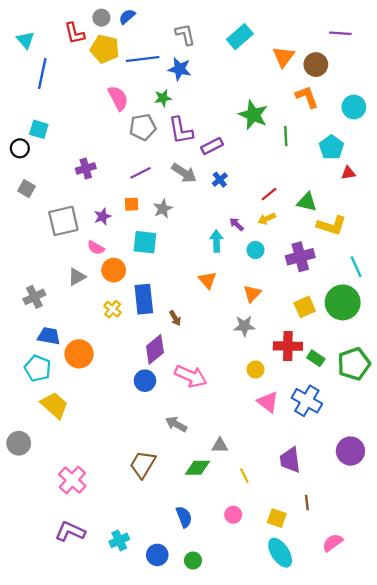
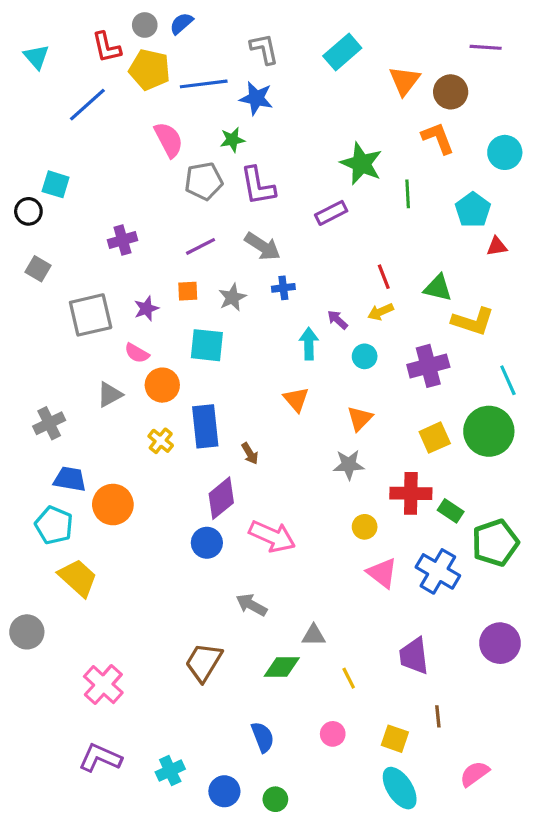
blue line: (42, 73) -> (87, 105), moved, turned 36
purple rectangle: (212, 146) -> (331, 213), moved
blue cross: (220, 180) -> (283, 288), moved, turned 32
red line: (269, 194) -> (384, 277), turned -72
green pentagon: (354, 364) -> (495, 543), moved

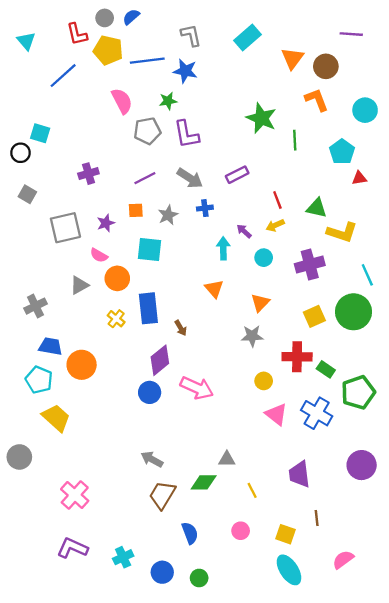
purple rectangle: (331, 213) -> (237, 175), moved
gray arrow: (251, 605) -> (152, 459), moved
brown trapezoid: (204, 662) -> (162, 495), moved

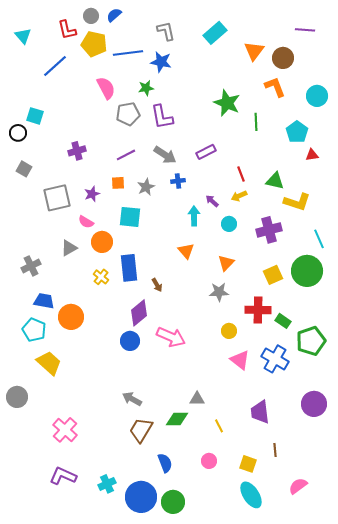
blue circle: (162, 572) -> (141, 497), size x1.6
green circle: (199, 578) -> (173, 502), size x1.5

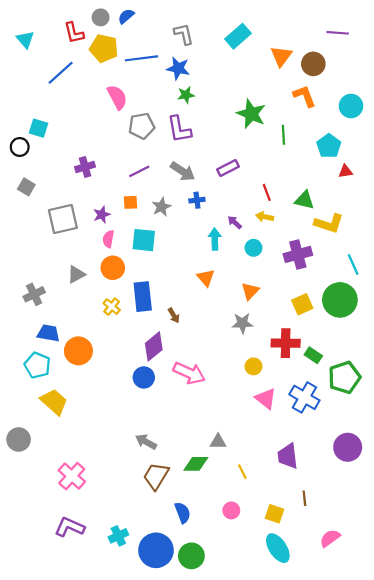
green star: (146, 88) -> (186, 95), moved
yellow arrow: (239, 196) -> (265, 217), turned 35
pink semicircle: (86, 222) -> (108, 239), moved, turned 70

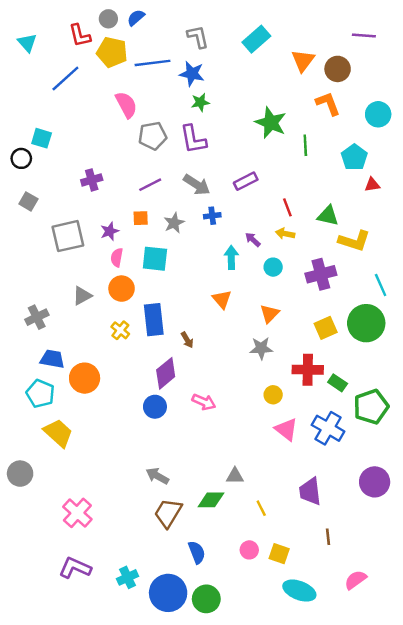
pink arrow: (189, 373) -> (204, 402), size x0.7
yellow square: (275, 514) -> (279, 554), moved
cyan ellipse: (278, 548) -> (299, 591), turned -36

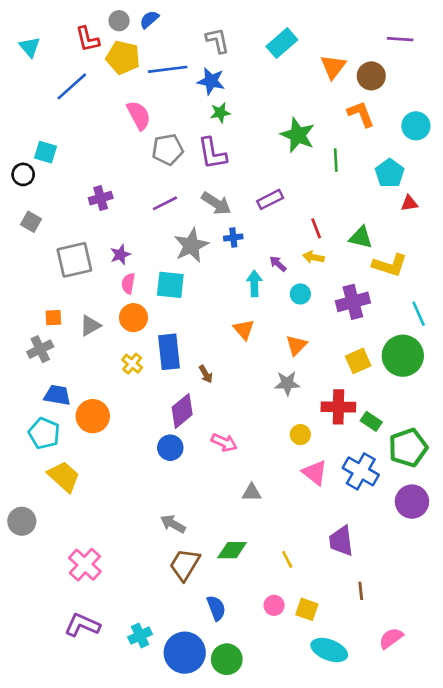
orange square: (141, 218) -> (53, 318), moved
gray star: (174, 223) -> (191, 245), size x1.5
gray triangle: (235, 476) -> (252, 492), moved
purple circle: (375, 482) -> (412, 502), moved

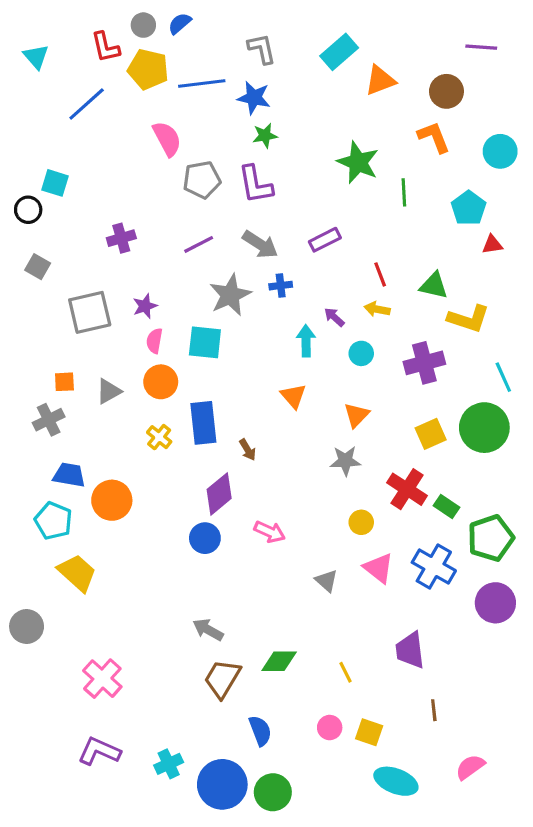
orange triangle: (333, 67) -> (380, 80), moved, turned 32
red cross: (338, 407) -> (407, 489), turned 32
gray triangle: (252, 492) -> (326, 581), moved, turned 42

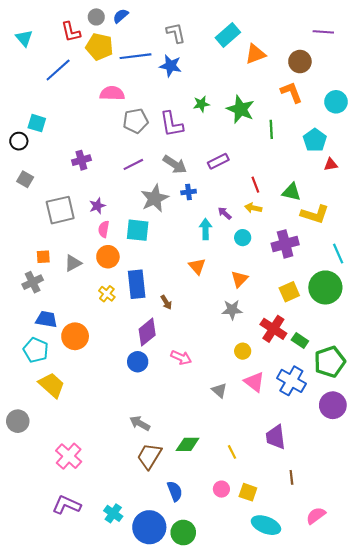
green star: (265, 136) -> (201, 104), moved
pink semicircle: (167, 139) -> (112, 93), turned -60
cyan cross: (169, 764) -> (113, 513), turned -30

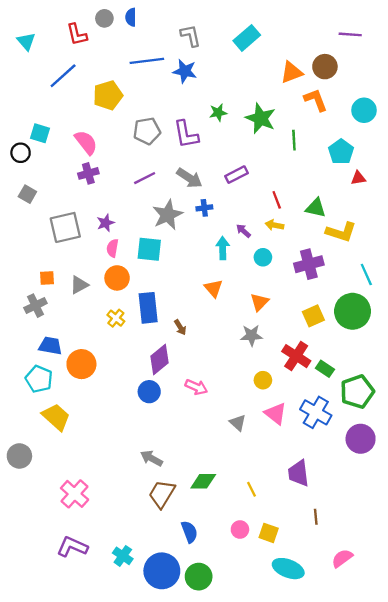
blue semicircle: (121, 16) -> (131, 17), turned -49
yellow pentagon: (99, 47) -> (108, 95), moved, turned -30
orange triangle: (255, 54) -> (292, 72), moved
pink semicircle: (112, 93) -> (86, 142), moved, turned 50

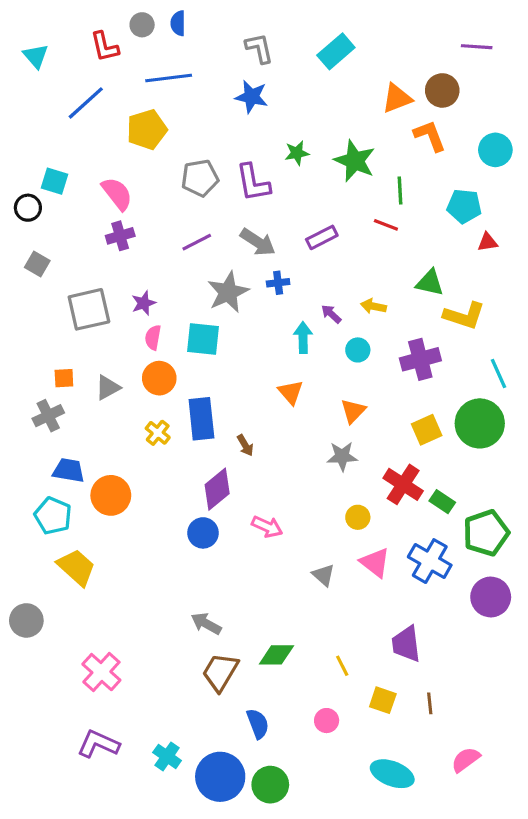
blue line: (147, 61) -> (169, 78), moved
cyan pentagon: (341, 152) -> (464, 206), turned -30
red line: (277, 200) -> (386, 225), moved, turned -48
yellow square: (269, 533) -> (383, 700), moved

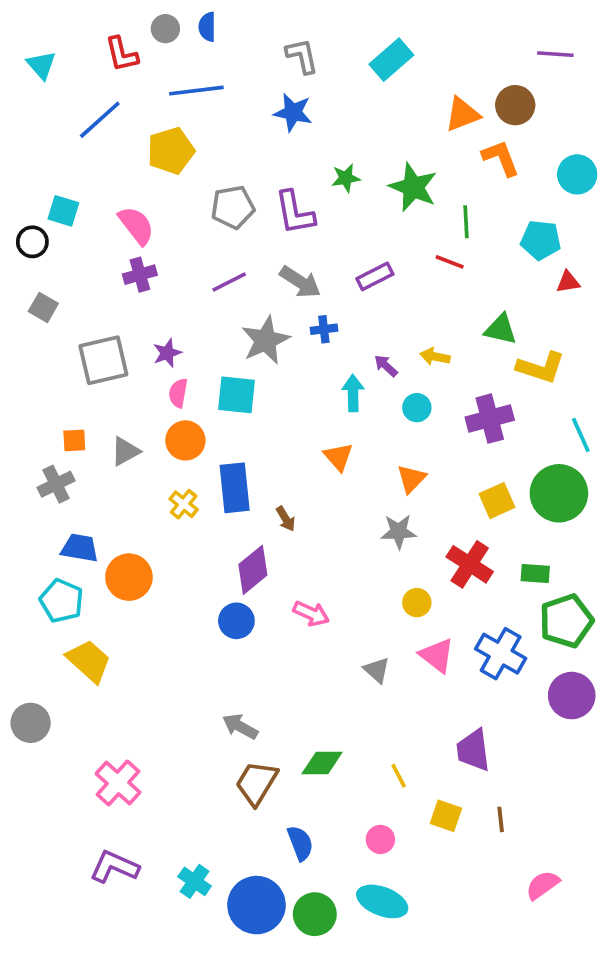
green rectangle: (442, 502) -> (535, 573), moved, turned -30
cyan ellipse: (392, 774) -> (382, 901), moved

